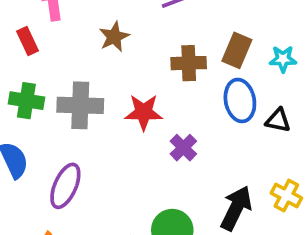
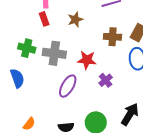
red rectangle: (28, 41) -> (44, 19), moved
purple ellipse: (65, 186) -> (68, 86), moved

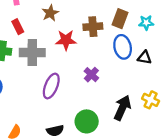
red rectangle: (44, 19) -> (18, 27), moved
red star: (87, 60) -> (66, 40), moved

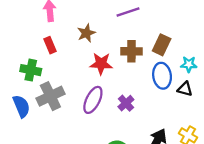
cyan star: (146, 23) -> (189, 64), moved
gray cross: (32, 53) -> (50, 96), moved, turned -30
purple ellipse: (51, 86) -> (93, 100), moved

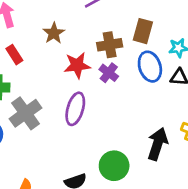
purple cross: (126, 103) -> (109, 73), moved

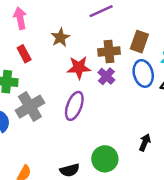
black arrow: (158, 144) -> (145, 142), size x0.6

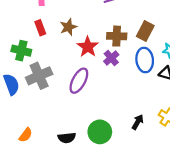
brown star: (60, 37) -> (68, 27), moved
red star: (79, 68) -> (88, 47), turned 30

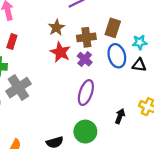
brown star: (68, 27) -> (56, 28), moved
red rectangle: (40, 28) -> (12, 41), turned 48
purple ellipse: (79, 81) -> (86, 93), moved

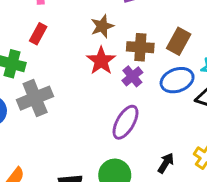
blue ellipse: (117, 56) -> (177, 80), turned 75

